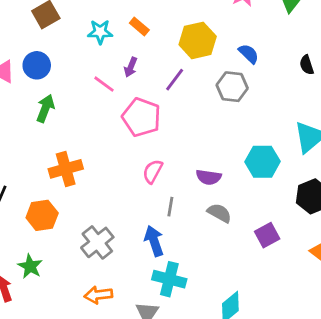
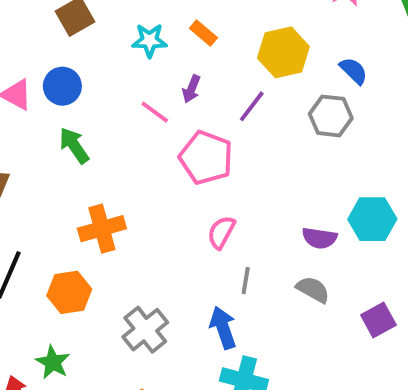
green arrow: (45, 108) -> (74, 145), turned -56
purple semicircle: (209, 177) -> (320, 238), moved

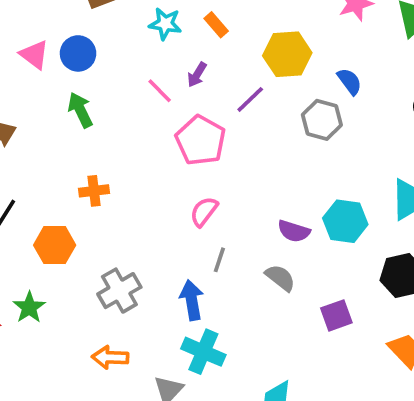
orange cross: (102, 229) -> (94, 191), size x0.7

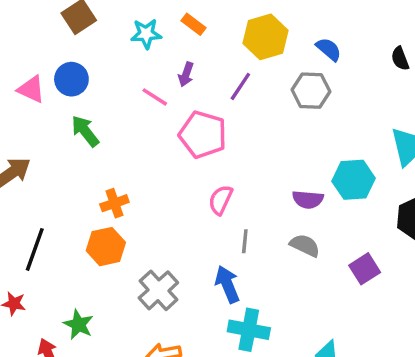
orange hexagon: (55, 245) -> (106, 247), moved

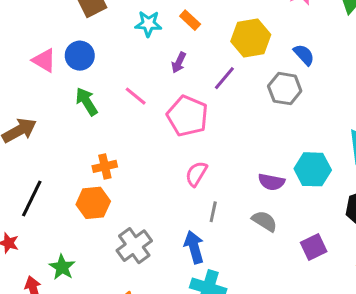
pink line: (155, 97) -> (136, 96), moved

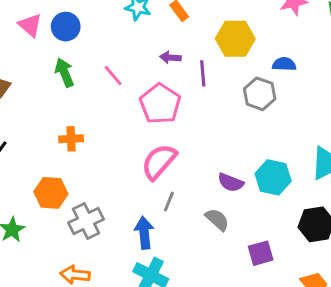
blue semicircle: (304, 55) -> (284, 64), turned -55
purple arrow: (179, 63) -> (170, 57), moved, turned 60
purple line: (224, 78) -> (203, 73), turned -55
pink semicircle: (196, 174) -> (159, 162), size x1.5
orange hexagon: (93, 203) -> (51, 193), moved

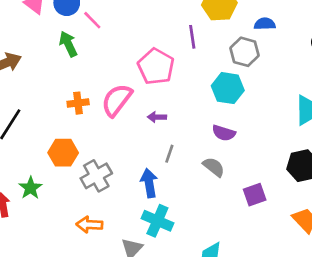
purple arrow: (170, 57) -> (157, 117), moved
pink line: (113, 76) -> (92, 20), moved
pink semicircle: (159, 162) -> (117, 100), moved
cyan hexagon: (273, 177) -> (228, 88), moved

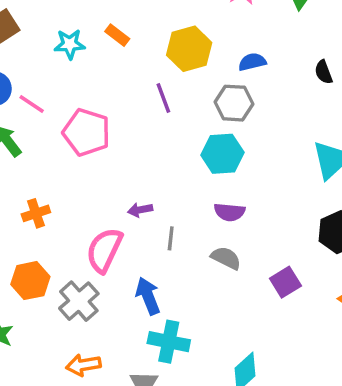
pink pentagon: (156, 66) -> (87, 132), moved
pink semicircle: (117, 100) -> (104, 250), moved
gray line: (169, 154) -> (171, 238), moved

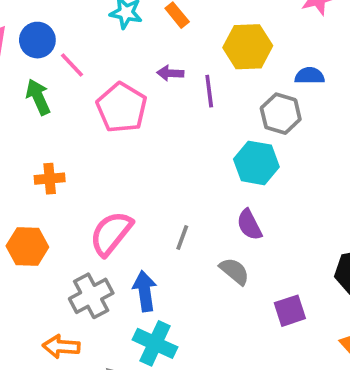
purple arrow: (140, 210) -> (170, 73), moved
purple semicircle: (229, 212) -> (249, 225), turned 44
gray cross: (79, 301) -> (91, 296), moved

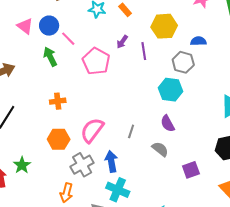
purple arrow: (170, 73) -> (122, 42), turned -56
orange hexagon: (27, 246) -> (59, 139), moved
orange arrow: (61, 347) -> (66, 193), turned -78

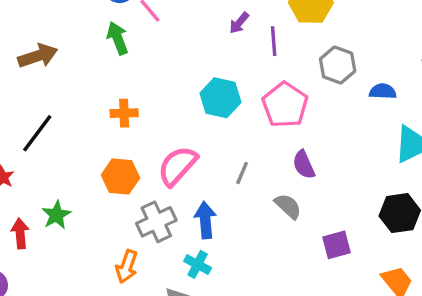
blue semicircle: (198, 41) -> (383, 91), moved
pink pentagon: (96, 61) -> (285, 105), moved
cyan hexagon: (171, 90) -> (220, 98), moved
cyan cross: (118, 190) -> (198, 264), moved, size x0.7

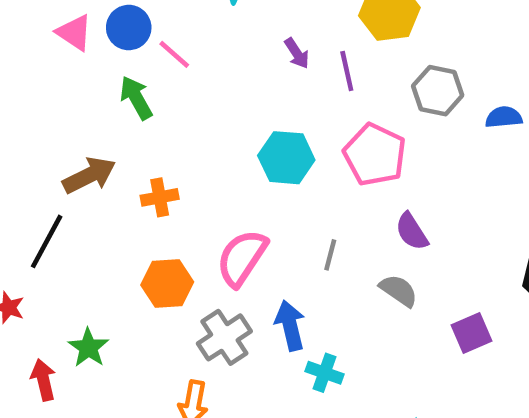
purple arrow: (239, 23) -> (297, 53), turned -65
brown arrow: (38, 56) -> (89, 175), moved
cyan cross: (198, 264) -> (324, 373), moved

